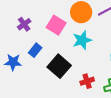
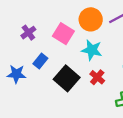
cyan star: (82, 40) -> (92, 50), turned 30
red cross: (87, 81) -> (97, 77), moved, turned -32

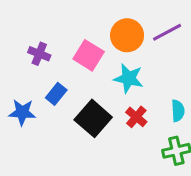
purple cross: (28, 33) -> (39, 54), turned -32

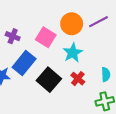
cyan star: (129, 78) -> (73, 53), turned 30
blue rectangle: (56, 94) -> (24, 63), size x1.6

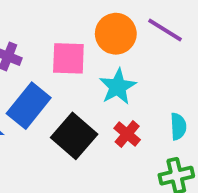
purple line: (99, 22) -> (165, 30), turned 60
pink square: (46, 37) -> (68, 58), turned -30

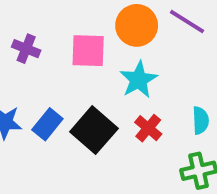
blue rectangle: (29, 106) -> (47, 124), moved, size x0.7

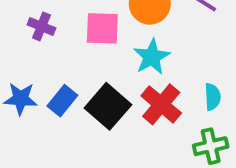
red cross: (148, 128) -> (161, 104), size x1.5

